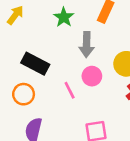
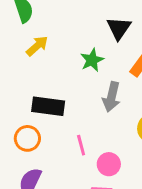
black rectangle: (35, 64) -> (48, 106), turned -32
pink circle: (92, 76) -> (109, 164), moved

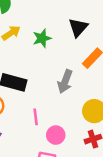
green star: (92, 60) -> (42, 38), moved

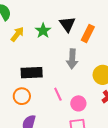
black triangle: (78, 27) -> (67, 24), moved

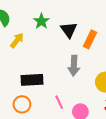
green star: (43, 31) -> (41, 21), moved

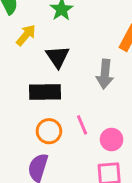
black triangle: (69, 30) -> (58, 57), moved
orange circle: (22, 104) -> (49, 131), moved

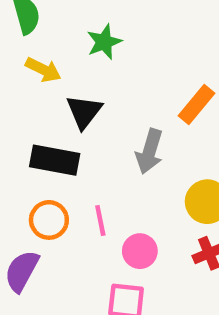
yellow arrow: (26, 35) -> (43, 70), turned 65

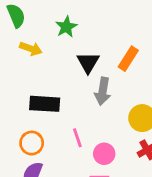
black triangle: (84, 112) -> (88, 62), moved
orange circle: (49, 220) -> (32, 143), moved

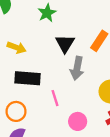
yellow arrow: (31, 49) -> (17, 48), moved
pink line: (77, 138) -> (55, 98), moved

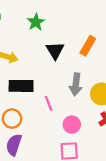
gray arrow: (77, 68) -> (76, 84), moved

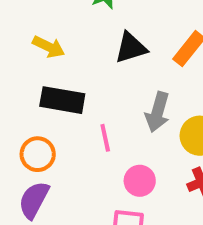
black triangle: (55, 50) -> (131, 48), turned 36

